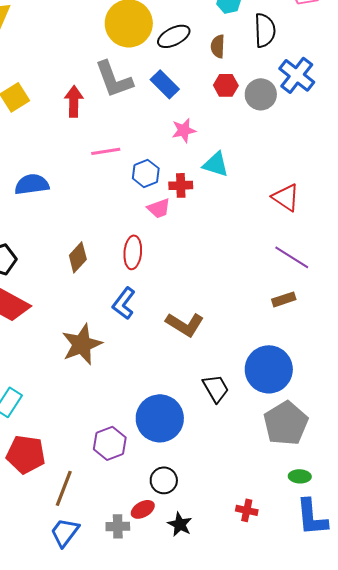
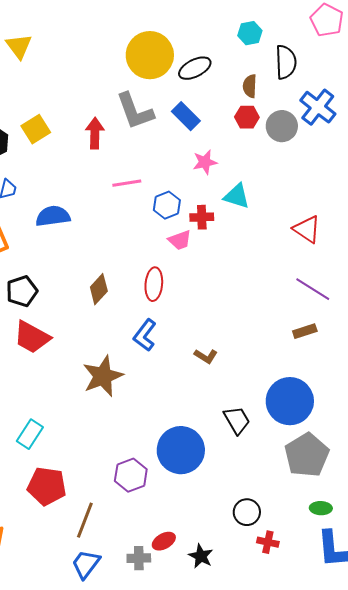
brown semicircle: (218, 46) -> (250, 86), moved
brown L-shape: (185, 324) -> (206, 356), size x0.6
black circle: (164, 480) -> (247, 512), moved

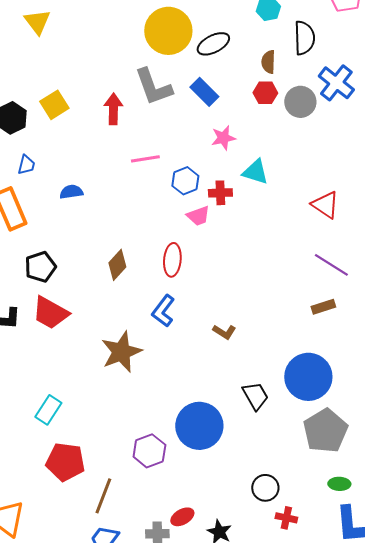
blue semicircle: (53, 216) -> (71, 192), size x0.7

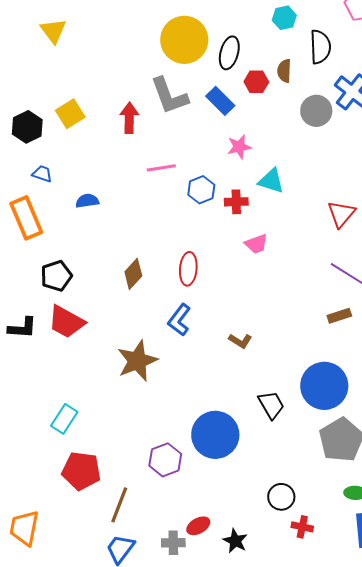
black ellipse: (213, 44) -> (229, 53), turned -48
red hexagon: (265, 93) -> (256, 82), moved
blue trapezoid: (26, 165) -> (42, 174), turned -85
red triangle: (325, 205) -> (341, 214), turned 36
pink trapezoid: (198, 216) -> (256, 244), moved

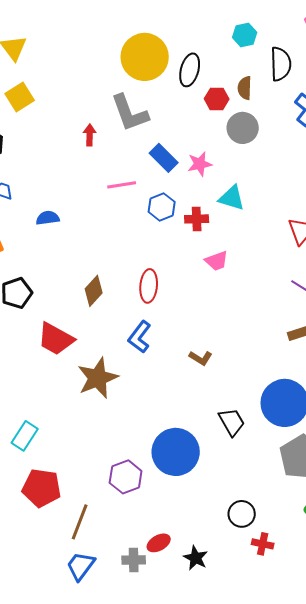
blue rectangle: (220, 101) -> (164, 158), moved
gray circle: (316, 111) -> (243, 128), moved
yellow square: (70, 114) -> (20, 97), moved
red arrow: (129, 118) -> (90, 135), size x0.7
red trapezoid: (66, 322) -> (56, 339), moved

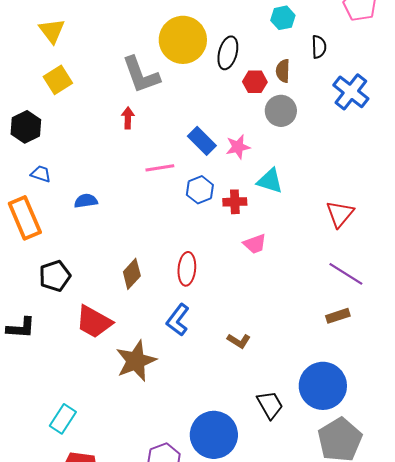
black semicircle: (281, 64) -> (319, 47), size x0.7
gray L-shape: (130, 113) -> (141, 75), moved

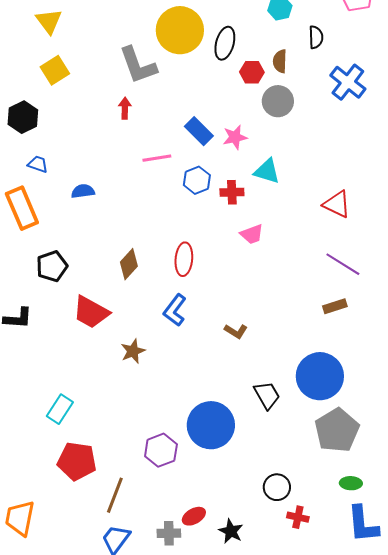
red triangle: (340, 214) -> (337, 204), turned -44
brown star: (136, 361) -> (133, 351), size x0.6

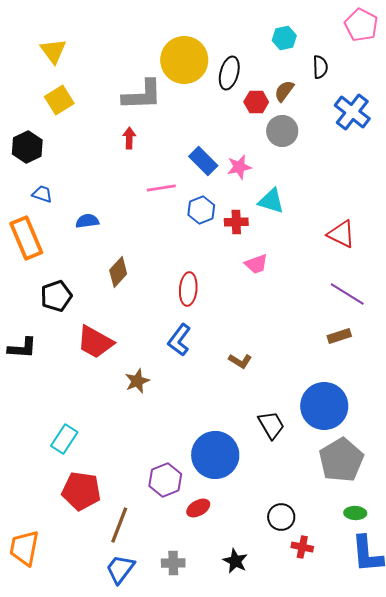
brown semicircle: (280, 61) -> (284, 91), turned 35
gray L-shape: (138, 65) -> (142, 95), turned -72
brown diamond: (129, 264) -> (118, 272), moved
red ellipse: (194, 516) -> (198, 508), moved

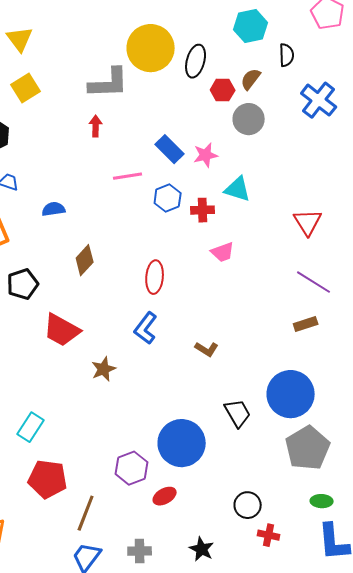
cyan hexagon: (284, 38) -> (251, 26), size x1.4
red triangle: (341, 234) -> (308, 222), turned 32

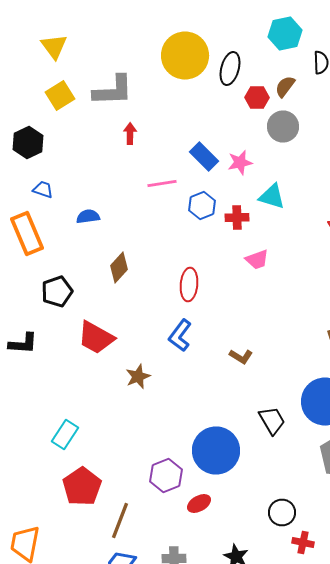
gray L-shape: (109, 83) -> (113, 90), moved
red pentagon: (48, 479) -> (82, 486), turned 30

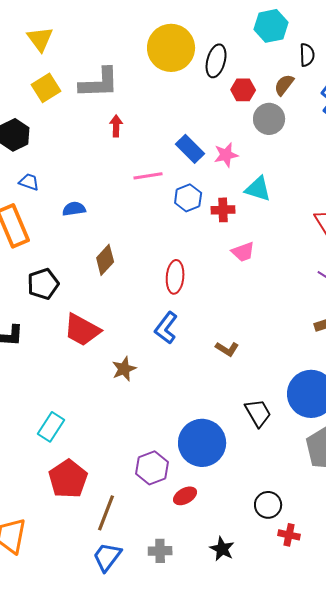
brown semicircle: (285, 86) -> (284, 85), moved

